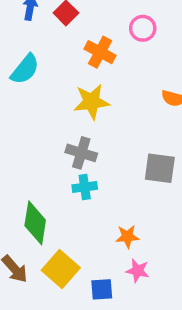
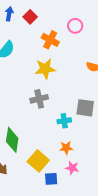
gray cross: (81, 153) -> (39, 99), turned -30
cyan cross: (85, 187) -> (64, 121), moved
yellow square: (61, 269) -> (38, 161), moved

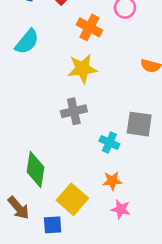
cyan cross: (64, 121) -> (109, 142), turned 32
blue square: (51, 179) -> (53, 225), moved

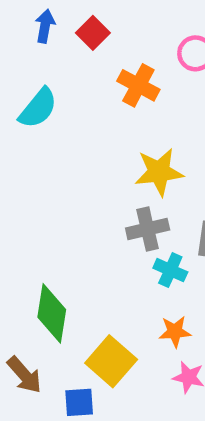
yellow star: (82, 69) -> (159, 172), moved
gray cross: (74, 111) -> (148, 229), moved

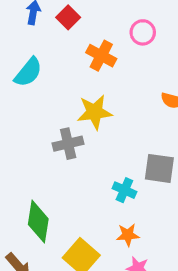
yellow star: (159, 172) -> (95, 112), moved
gray cross: (148, 229) -> (68, 144), moved

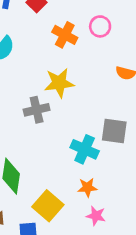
pink circle: (143, 32) -> (100, 26), moved
cyan cross: (124, 190) -> (85, 149), size x1.4

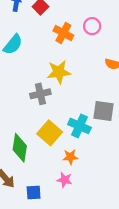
orange star: (87, 187) -> (70, 157), moved
yellow square: (48, 206) -> (50, 133), moved
pink star: (96, 216) -> (65, 180), moved

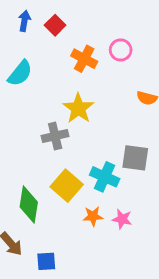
yellow star: (59, 72) -> (78, 108), turned -30
pink star: (65, 180) -> (122, 219), moved

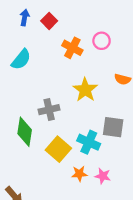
yellow star: (78, 108) -> (85, 90), moved
green diamond: (29, 205) -> (25, 132), moved

